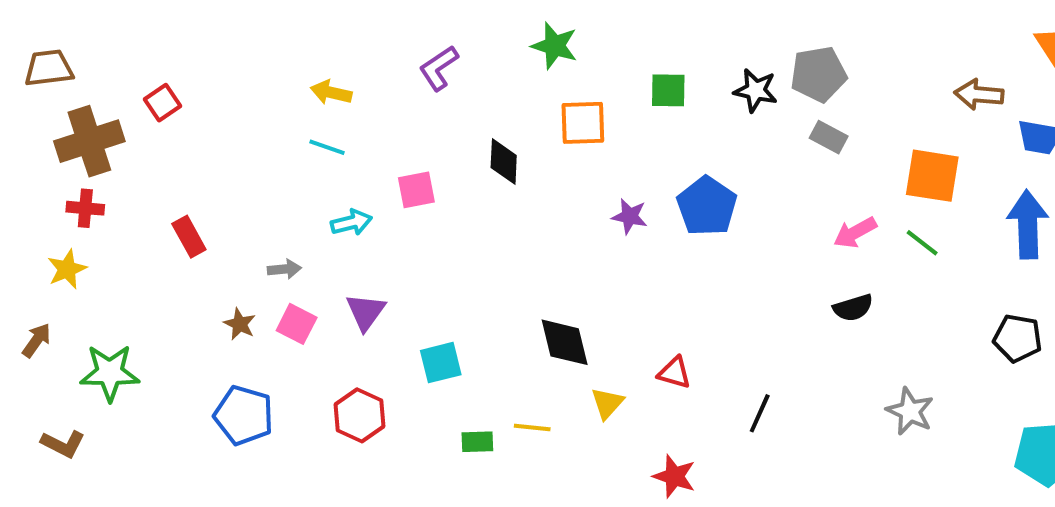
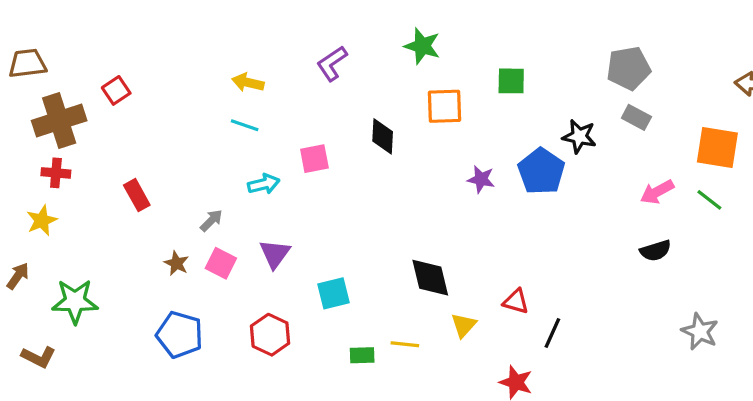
black star: (756, 90) -> (579, 136), moved
gray arrow: (284, 269) -> (211, 220), turned -40
black line: (760, 413) -> (552, 333), moved

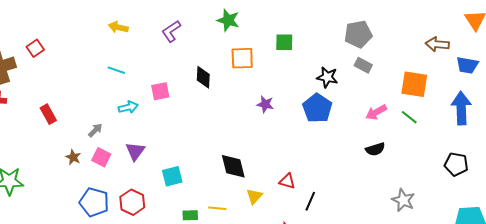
yellow arrow: (248, 82) -> (118, 27), moved
blue pentagon: (541, 171) -> (317, 108), moved
blue pentagon: (180, 335) -> (94, 202), moved

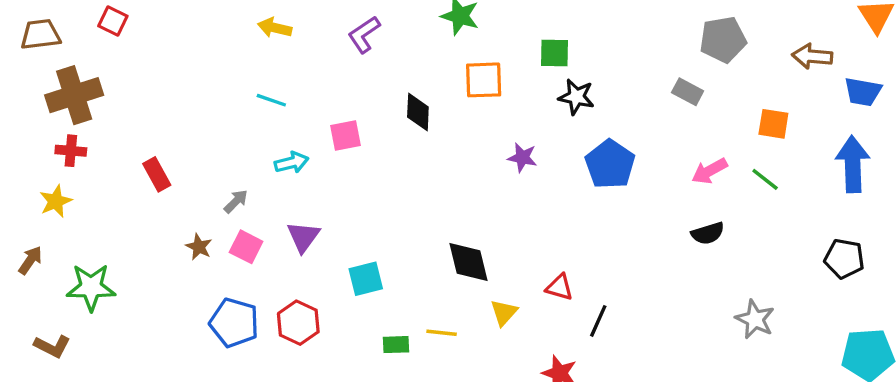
gray pentagon: (358, 34) -> (723, 40), moved
red square: (35, 48) -> (113, 21), moved, turned -30
black star: (327, 77) -> (576, 97), moved
orange square: (414, 84) -> (773, 124), size x0.7

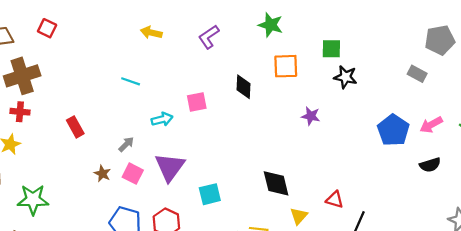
cyan line: (271, 100) -> (131, 81), moved
blue pentagon: (610, 164) -> (393, 130), moved
purple triangle: (303, 237) -> (170, 167), size x1.4

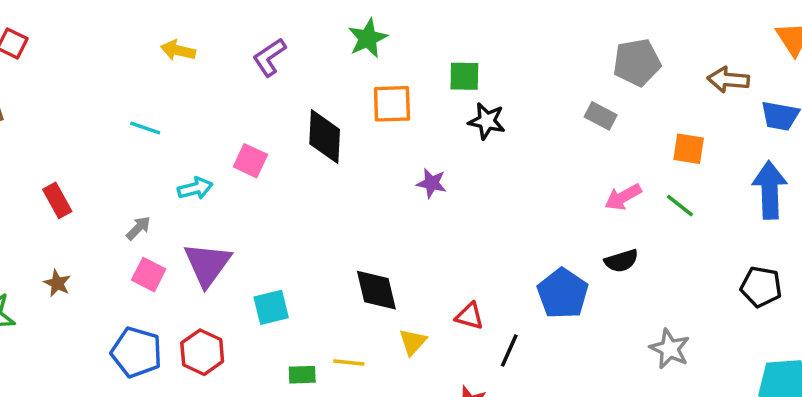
green star: (271, 25) -> (368, 38), turned 30
black diamond: (243, 87) -> (325, 137), size x1.4
pink square: (197, 102) -> (250, 161), turned 36
blue pentagon: (393, 130) -> (563, 294), moved
brown star: (102, 174) -> (57, 283), moved

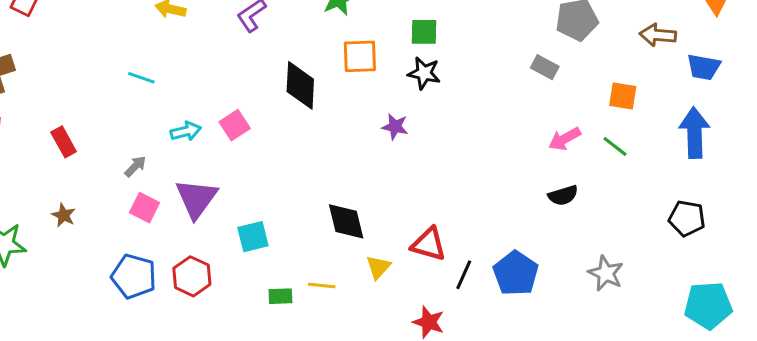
black star: (487, 121) -> (424, 73), moved
pink square: (250, 161) -> (235, 125), moved, turned 32
blue pentagon: (563, 294) -> (516, 273), moved
red triangle: (470, 316) -> (429, 244), size x1.4

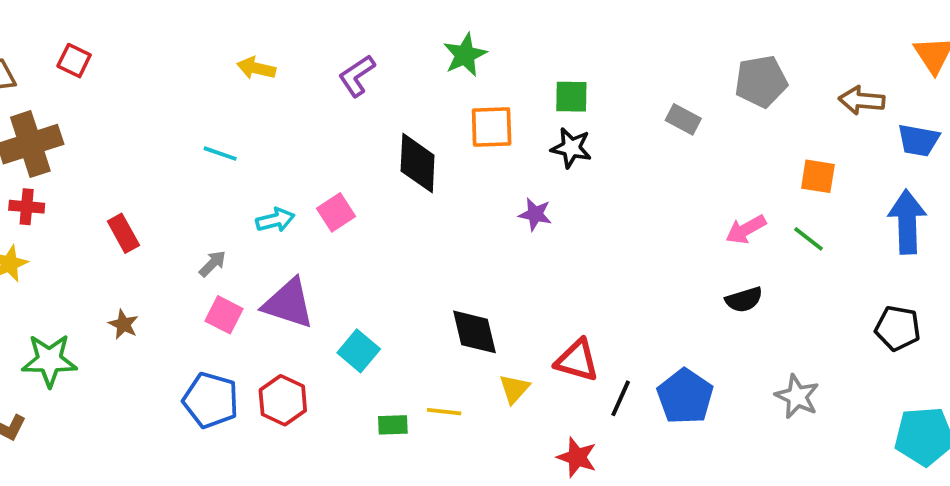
gray rectangle: (545, 67) -> (683, 119), moved
purple triangle: (196, 198) -> (289, 303), turned -48
cyan square: (253, 237) -> (359, 351), turned -36

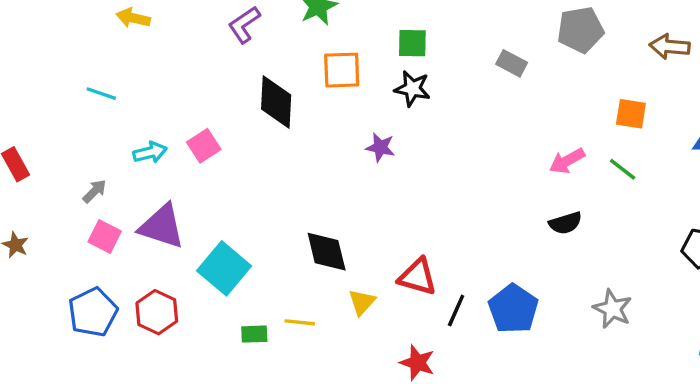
purple L-shape: (357, 76) -> (244, 25), moved
cyan square: (359, 351) -> (224, 268), size x1.4
blue pentagon: (211, 400) -> (93, 312), turned 30

